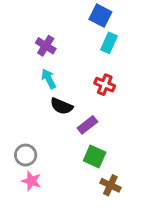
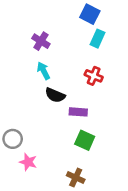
purple rectangle: (87, 125) -> (78, 112), turned 42
gray circle: (26, 155) -> (13, 139), moved
brown cross: (110, 185) -> (76, 177), moved

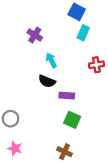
cyan arrow: (44, 71) -> (51, 60), moved
red cross: (94, 76) -> (96, 65), moved, turned -32
pink star: (28, 162) -> (15, 148), moved

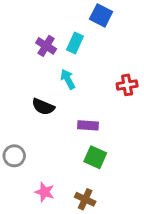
cyan rectangle: (83, 33) -> (75, 43), moved
black semicircle: (47, 81) -> (43, 107), moved
pink star: (15, 148) -> (45, 192), moved

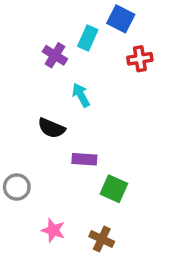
cyan rectangle: (75, 43) -> (88, 38), moved
red cross: (127, 85) -> (140, 59), moved
purple rectangle: (88, 125) -> (84, 159), moved

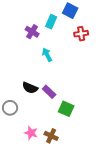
black semicircle: (51, 128) -> (30, 88), moved
purple rectangle: (84, 159) -> (49, 92), turned 40
brown cross: (102, 239) -> (51, 136), moved

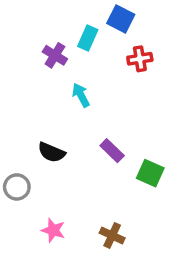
purple rectangle: (49, 92) -> (112, 151), moved
green square: (66, 109) -> (150, 173), moved
brown cross: (51, 136) -> (112, 235), moved

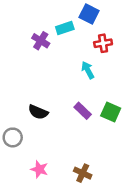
cyan rectangle: (88, 38) -> (65, 28), turned 48
cyan arrow: (81, 95) -> (88, 70), moved
green square: (150, 173) -> (111, 112), moved

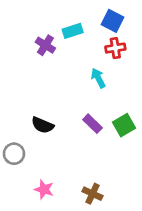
blue square: (89, 14) -> (113, 21), moved
green square: (111, 112) -> (124, 125), turned 36

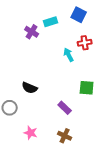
red cross: (115, 48) -> (85, 43), moved
purple rectangle: (93, 124) -> (65, 108), moved
green square: (124, 125) -> (87, 88), turned 35

